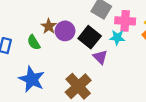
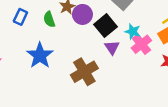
pink cross: (125, 21) -> (141, 44), moved, turned 36

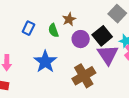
purple circle: (82, 14) -> (81, 39), moved
purple triangle: (112, 47) -> (108, 55), size x1.6

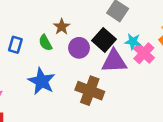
purple triangle: (108, 55) -> (114, 61), turned -50
brown cross: (84, 76) -> (90, 91), turned -30

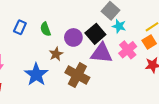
brown star: (62, 27) -> (56, 54), moved
cyan star: (133, 42) -> (119, 26), moved
blue star: (42, 81) -> (36, 74), moved

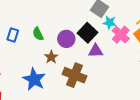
pink cross: (128, 50) -> (121, 35), moved
purple triangle: (102, 53) -> (96, 51), size x0.7

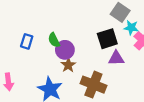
black square: (87, 33) -> (107, 39), turned 30
purple circle: (66, 39) -> (65, 50), moved

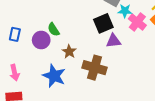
blue rectangle: (27, 41) -> (15, 34), moved
purple circle: (65, 50) -> (41, 40), moved

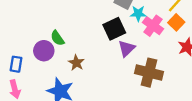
blue rectangle: (15, 34) -> (16, 64), moved
purple triangle: (113, 41) -> (127, 48), turned -35
brown cross: (95, 68) -> (149, 73), moved

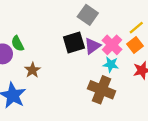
cyan star: (138, 14) -> (111, 64), moved
purple triangle: (127, 48) -> (92, 46), moved

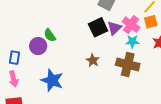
orange square: (135, 45) -> (151, 22), turned 32
brown star: (32, 70) -> (93, 60), moved

